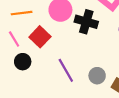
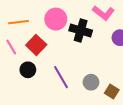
black circle: (23, 62) -> (28, 70), moved

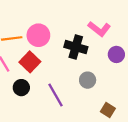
pink circle: (56, 19) -> (38, 35), moved
gray circle: (91, 82) -> (88, 80), moved

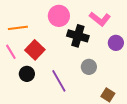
pink circle: (38, 35) -> (59, 16), moved

